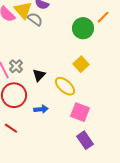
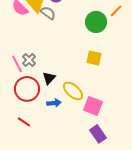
yellow square: (81, 64) -> (94, 58), turned -35
black triangle: (39, 75) -> (49, 78), moved
yellow ellipse: (65, 86) -> (73, 91), moved

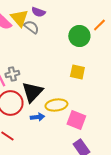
gray cross: (29, 60) -> (12, 74), turned 32
black triangle: (49, 78) -> (32, 92), size x1.6
yellow ellipse: (73, 91) -> (56, 105), turned -50

